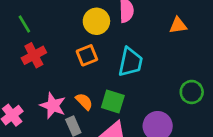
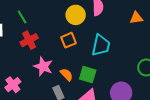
pink star: (53, 106) -> (43, 66), moved

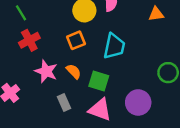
orange semicircle: (66, 75) -> (74, 71), moved

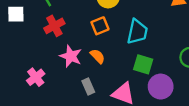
green square: (99, 81) -> (143, 64), moved

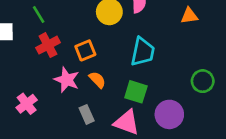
orange square: (100, 26) -> (85, 50), moved
green square: (143, 64) -> (136, 92), moved

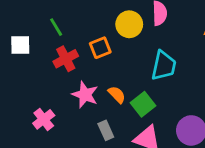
orange square: (85, 50) -> (100, 48), moved
green square: (136, 92) -> (143, 104), moved, turned 35

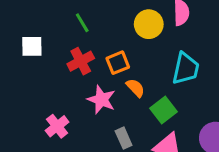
green line: (56, 27) -> (82, 23), moved
orange square: (100, 48) -> (118, 63), moved
orange semicircle: (117, 95) -> (135, 88), moved

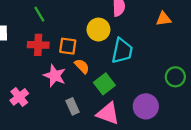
yellow circle: (149, 24) -> (98, 30), moved
red cross: (81, 61) -> (38, 45), turned 30
orange square: (118, 63) -> (68, 46), turned 30

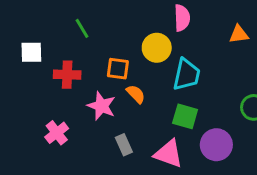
red cross: (38, 45) -> (67, 75), moved
green square: (104, 84) -> (185, 116), moved, turned -36

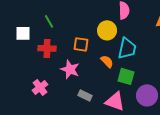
green line: (82, 28) -> (49, 21), moved
orange semicircle: (136, 94) -> (107, 61), moved
gray rectangle: (124, 145) -> (85, 95), turned -40

